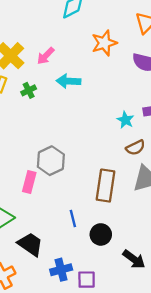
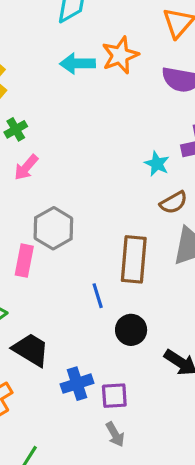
pink arrow: (46, 56) -> (26, 167), moved
cyan arrow: (69, 81) -> (77, 64), moved
blue line: (73, 219) -> (98, 296), moved

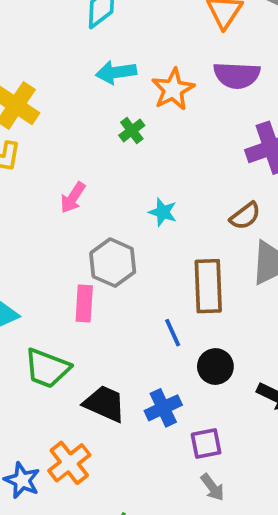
orange star: (120, 55) -> (173, 89), moved
green cross: (16, 129) -> (132, 130), moved
cyan star: (157, 164) -> (163, 212), moved
blue cross: (77, 384) -> (163, 408), moved

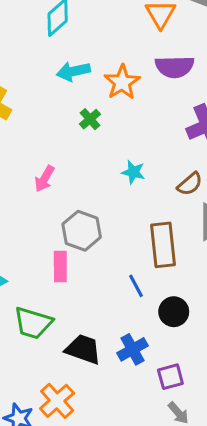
cyan star: (163, 212) -> (133, 172), moved

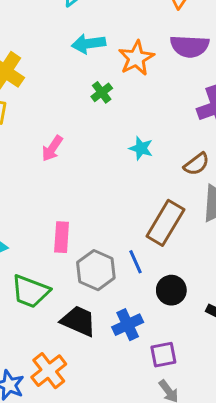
gray hexagon: (82, 231) -> (96, 270), moved
brown rectangle: (163, 245) -> (165, 223), turned 33

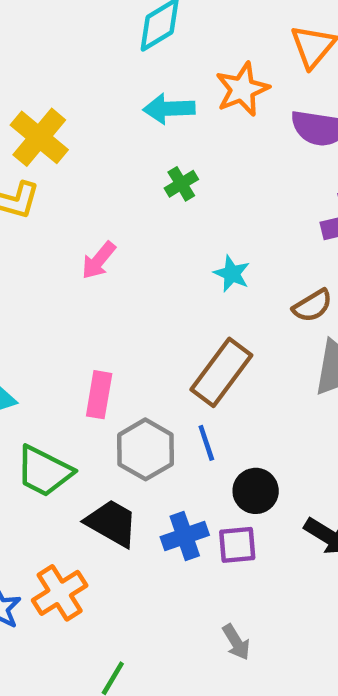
orange star: (136, 58) -> (242, 89), moved
brown rectangle: (165, 223) -> (221, 372), moved
purple square: (163, 355) -> (237, 545), moved

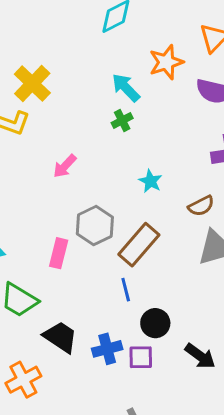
cyan arrow: (169, 109) -> (126, 88), moved, turned 44
gray hexagon: (146, 449) -> (95, 225), moved

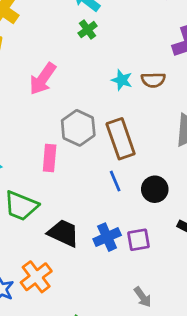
pink arrow: (65, 166) -> (43, 79), size x1.4
brown semicircle: (201, 206) -> (153, 80), moved, turned 35
brown rectangle: (139, 245) -> (121, 139), turned -51
black circle: (155, 323) -> (155, 189), moved

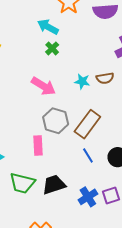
pink arrow: (43, 79) -> (43, 86), moved, turned -85
brown rectangle: (121, 139) -> (87, 124), turned 64
black trapezoid: (63, 233) -> (54, 185), moved, turned -35

